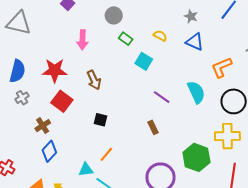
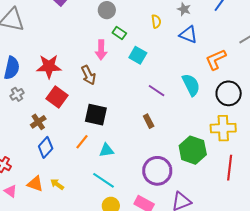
yellow semicircle: (160, 36) -> (156, 21), moved, turned 56
pink arrow: (82, 40) -> (101, 50), moved
black square: (100, 120) -> (96, 115), size x1.6
orange line: (106, 154) -> (82, 142), moved
cyan triangle: (86, 170) -> (106, 150), moved

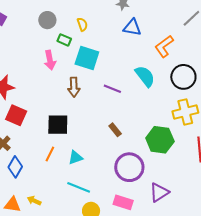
yellow semicircle: (156, 21) -> (82, 24), moved
cyan square: (138, 55) -> (87, 58), size x1.4
brown arrow: (88, 75) -> (74, 87), moved, turned 36
brown rectangle: (149, 121) -> (115, 130), moved

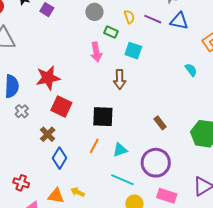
cyan square: (87, 58) -> (133, 51), size x0.7
cyan semicircle: (145, 76) -> (191, 70), size x0.6
purple line: (112, 89) -> (153, 19), moved
purple circle: (129, 167) -> (156, 163), moved

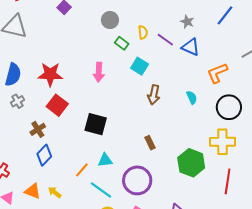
pink arrow: (96, 52) -> (99, 72), moved
brown arrow: (120, 79) -> (154, 95), moved
orange line: (94, 146) -> (82, 170), moved

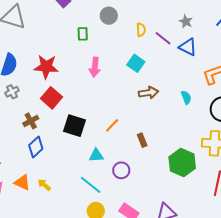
green rectangle: (122, 43) -> (83, 34), moved, turned 48
brown arrow: (154, 95) -> (148, 93), turned -114
black square: (96, 124) -> (75, 126), moved
orange line: (82, 170) -> (112, 125), moved
purple circle: (137, 180) -> (121, 170), moved, size x0.6

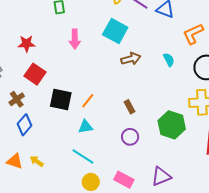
cyan square: (136, 63) -> (115, 31), size x1.4
red star: (46, 67) -> (26, 44), size x0.7
orange line: (112, 125) -> (88, 101), moved
purple circle: (121, 170) -> (130, 137), moved

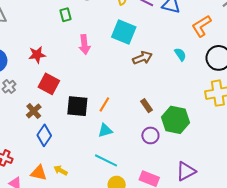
green hexagon: (172, 125) -> (176, 120), moved

